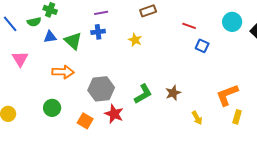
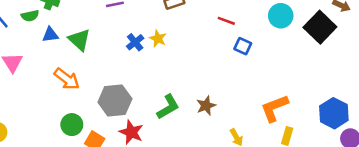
blue cross: (98, 32) -> (135, 42), moved, turned -32
orange arrow: (63, 72) -> (67, 79), turned 35
green circle: (52, 108) -> (72, 125), moved

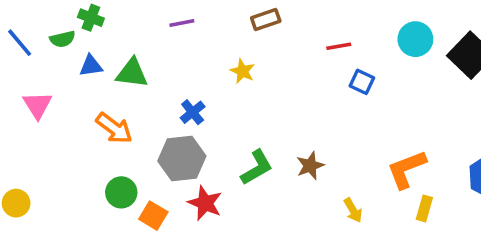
red line: (226, 21) -> (339, 46), turned -30
green triangle: (79, 40) -> (132, 73), turned -35
blue cross: (135, 42) -> (193, 112), moved

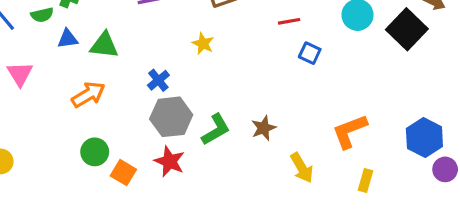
orange arrow: (114, 128) -> (88, 95), turned -68
gray hexagon: (182, 159) -> (171, 117), moved
yellow rectangle: (424, 208) -> (365, 181), moved
yellow arrow: (353, 210) -> (302, 168), size x1.4

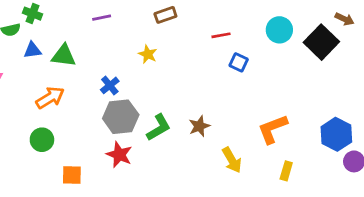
green circle: (95, 152) -> (42, 140), moved
orange square: (123, 173) -> (72, 175), moved, turned -30

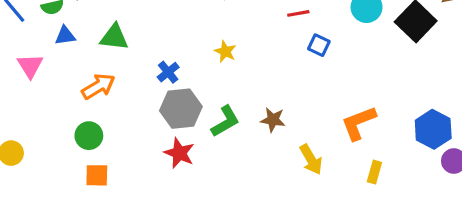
blue triangle: (32, 50) -> (65, 36), moved
yellow star: (148, 54) -> (225, 52), moved
brown star: (199, 126) -> (273, 120), turned 30
orange square: (72, 175) -> (97, 175), moved

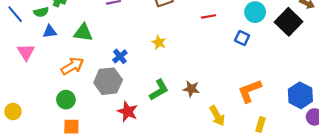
blue square: (319, 45) -> (242, 38), moved
gray hexagon: (181, 109) -> (108, 81), moved

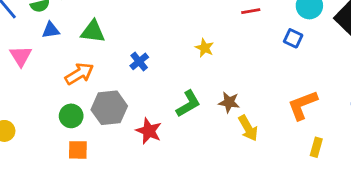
yellow star: (159, 42) -> (205, 48), moved
gray hexagon: (108, 81) -> (109, 108), moved
yellow arrow: (217, 116) -> (248, 128), moved

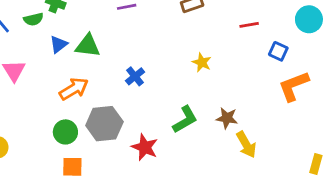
blue triangle: (51, 30) -> (58, 44), moved, turned -30
blue square: (293, 38) -> (278, 51), moved
orange L-shape: (303, 105) -> (294, 86), moved

